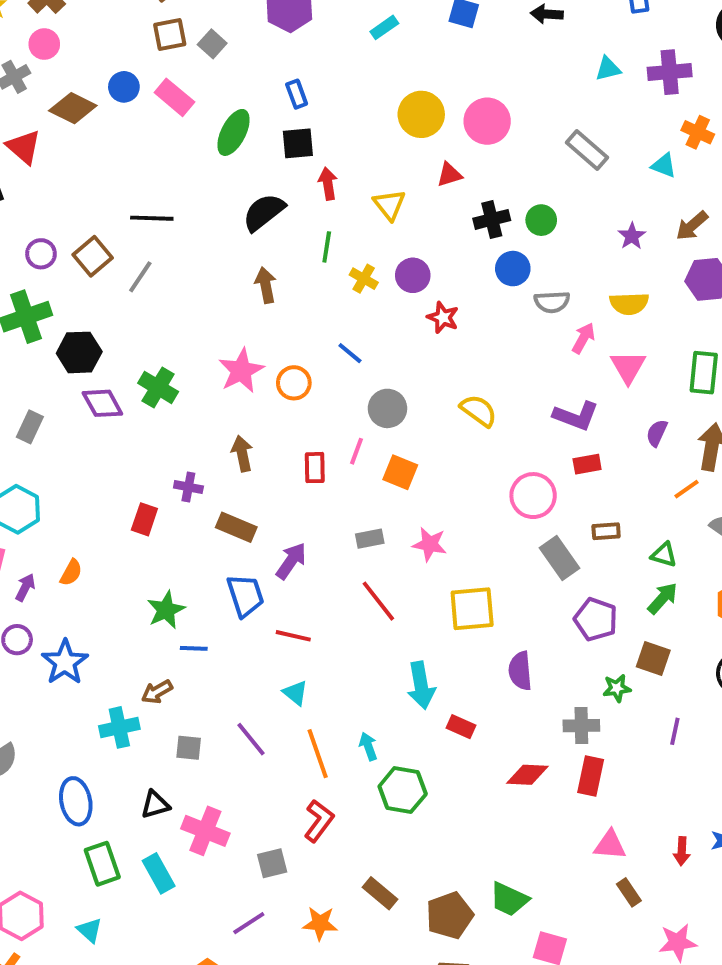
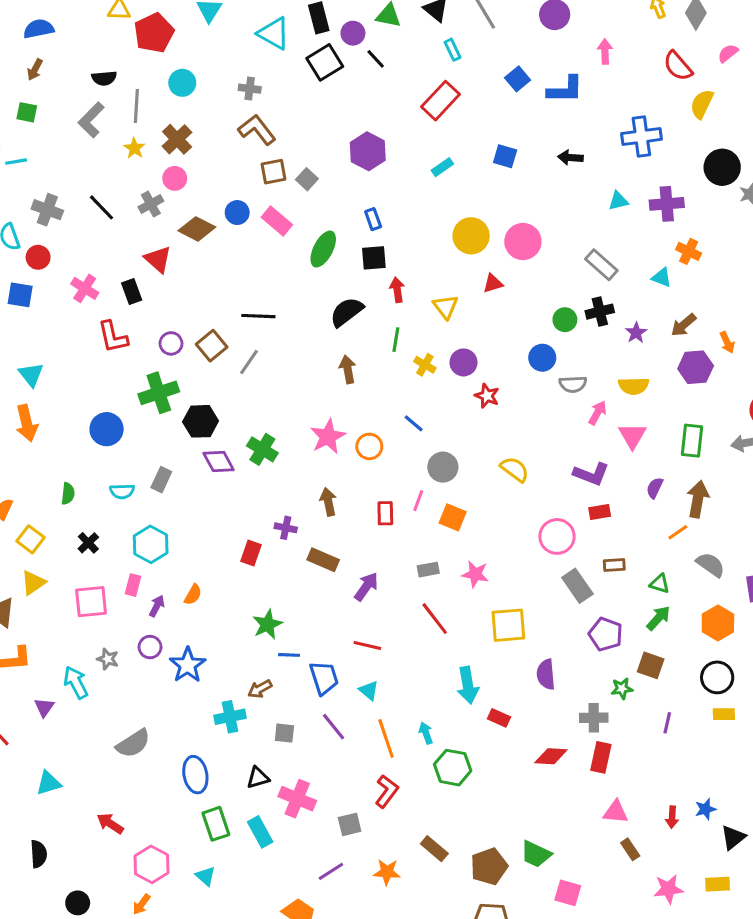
black cross: (492, 219) -> (600, 312), moved
blue trapezoid: (245, 595) -> (324, 678), moved

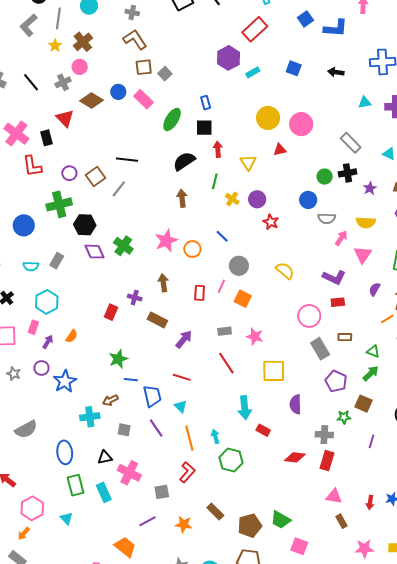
purple hexagon: (368, 151) -> (228, 58), moved
pink cross: (85, 288) -> (16, 134), size x1.4

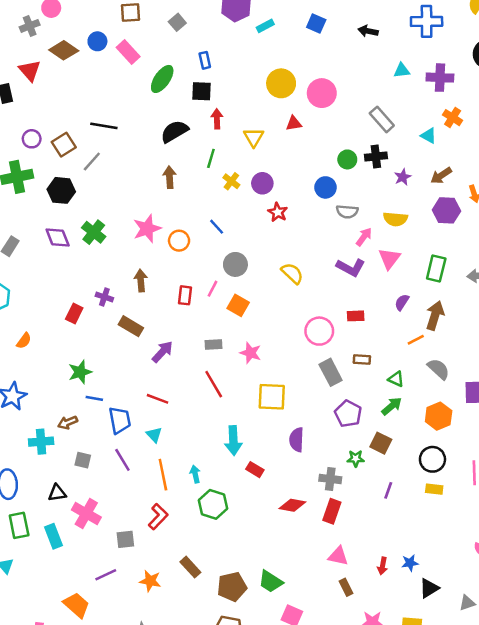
gray square: (165, 74) -> (177, 22), moved
black hexagon: (85, 225) -> (61, 190), moved
purple L-shape: (334, 277) -> (351, 267), moved

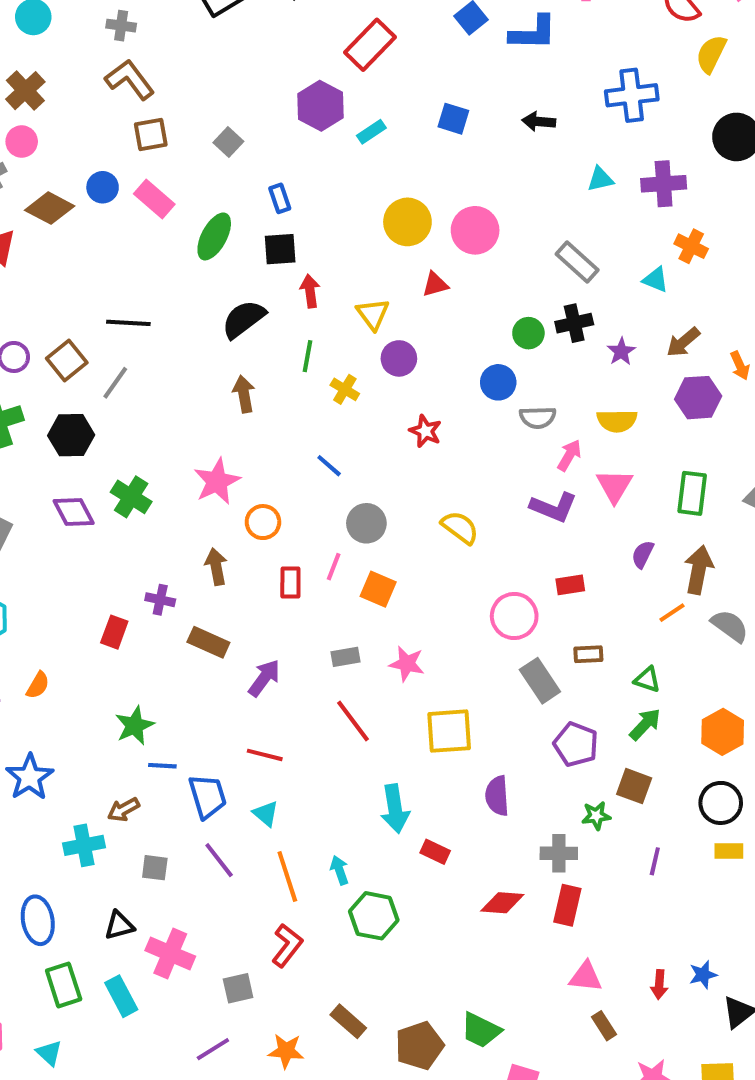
purple circle: (262, 183) -> (399, 358), moved
orange circle: (179, 241) -> (263, 522), moved
gray semicircle: (439, 369) -> (730, 626), moved

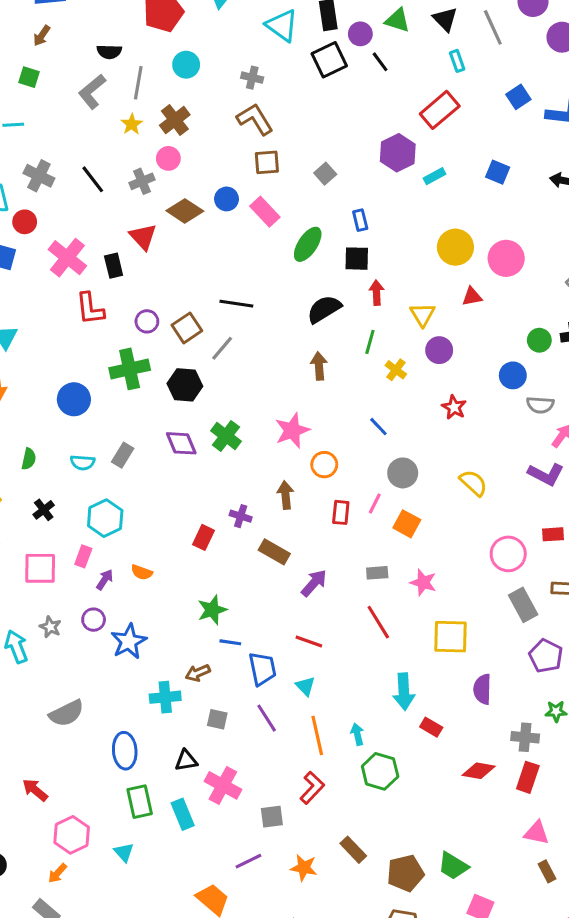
orange semicircle: (38, 685) -> (142, 572), turned 75

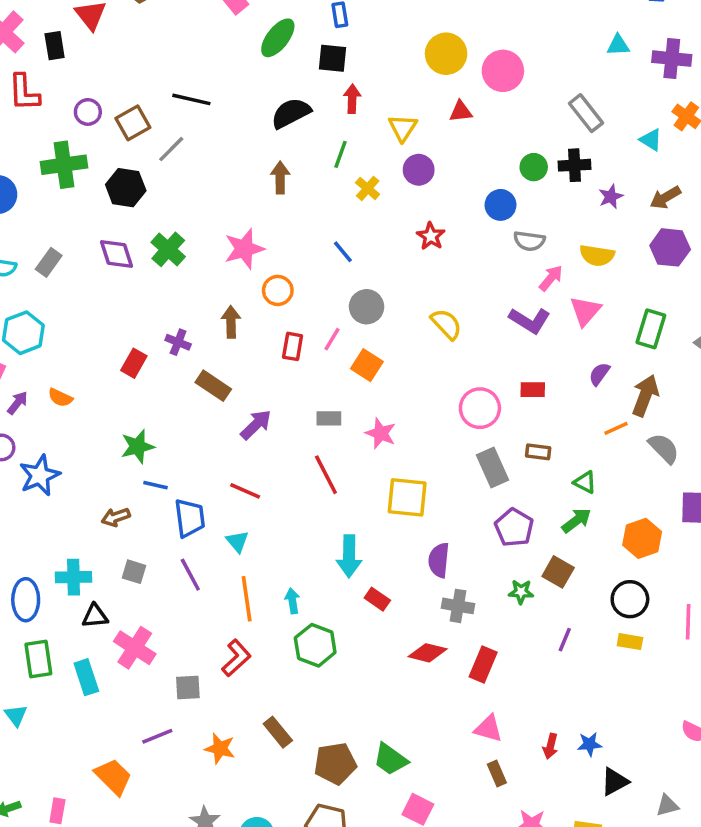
cyan cross: (165, 697) -> (74, 577), moved
gray cross: (525, 737) -> (458, 606), moved

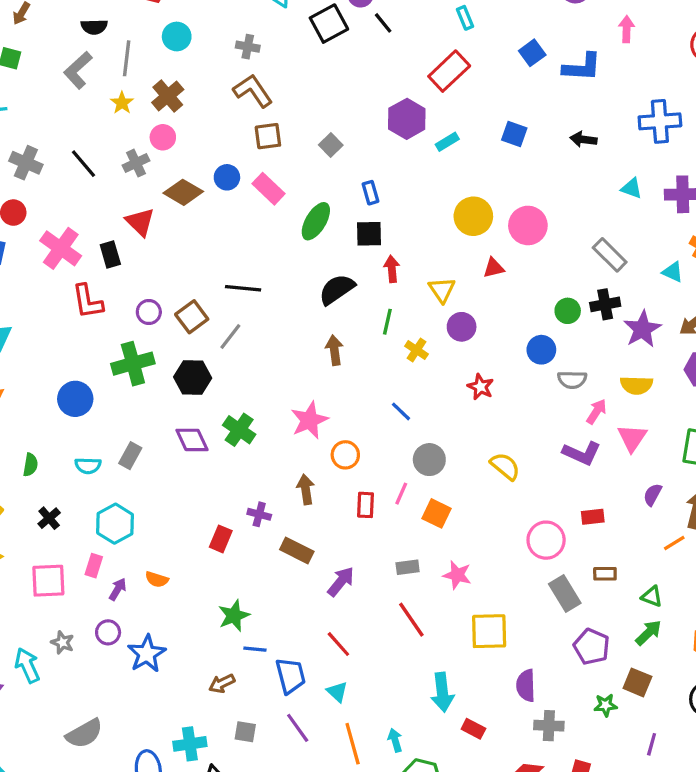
cyan triangle: (618, 45) -> (631, 188), turned 30
purple star: (611, 197) -> (642, 329), size x1.6
red line: (245, 491) -> (338, 644), turned 32

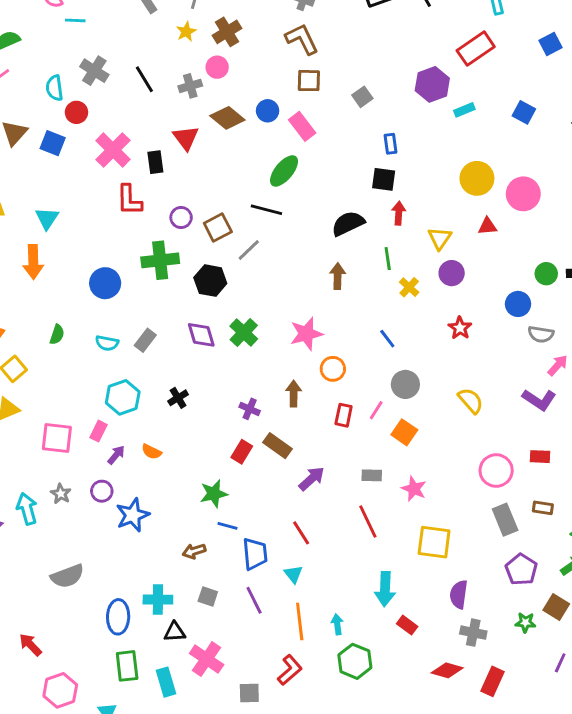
green ellipse: (316, 221) -> (284, 171), moved
green line: (387, 322) -> (388, 259), turned -30
black cross: (49, 518) -> (178, 398), moved
red rectangle: (221, 539) -> (242, 452), moved

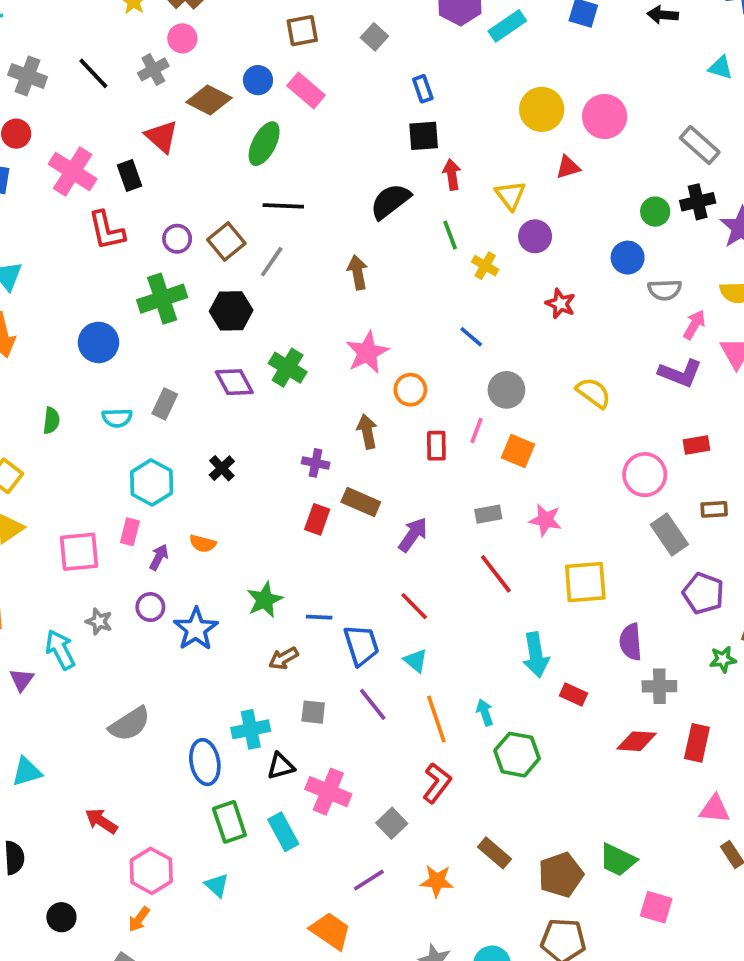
cyan rectangle: (464, 110) -> (507, 26), size x1.4
green ellipse: (284, 171) -> (264, 144), moved
brown arrow: (338, 276) -> (358, 272), moved
green star: (214, 494) -> (265, 600), moved
gray square: (249, 693) -> (392, 823), turned -30

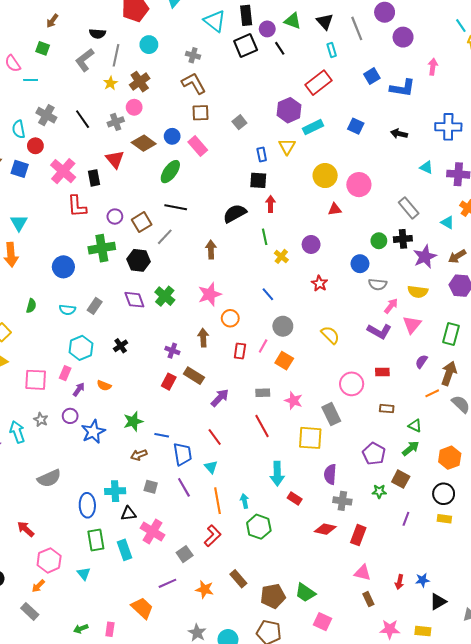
yellow triangle: (510, 195) -> (287, 146), moved
gray rectangle: (669, 534) -> (331, 414), moved

